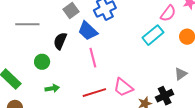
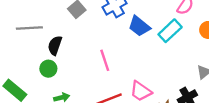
blue trapezoid: (88, 31) -> (139, 26), moved
black semicircle: (60, 41) -> (55, 45), moved

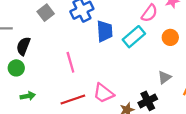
blue trapezoid: (139, 26) -> (105, 31), turned -135

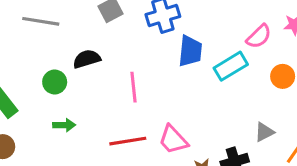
black semicircle: (23, 46) -> (87, 59), moved, turned 42

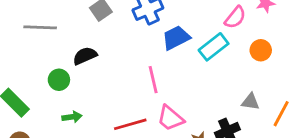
blue trapezoid: (190, 51) -> (176, 38), turned -116
pink line: (134, 87) -> (153, 80), moved
gray triangle: (264, 132) -> (250, 102), turned 42

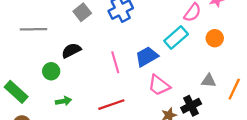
blue trapezoid: (176, 38) -> (147, 57), moved
pink line: (153, 80) -> (115, 62), moved
pink trapezoid: (170, 118) -> (159, 85), moved

